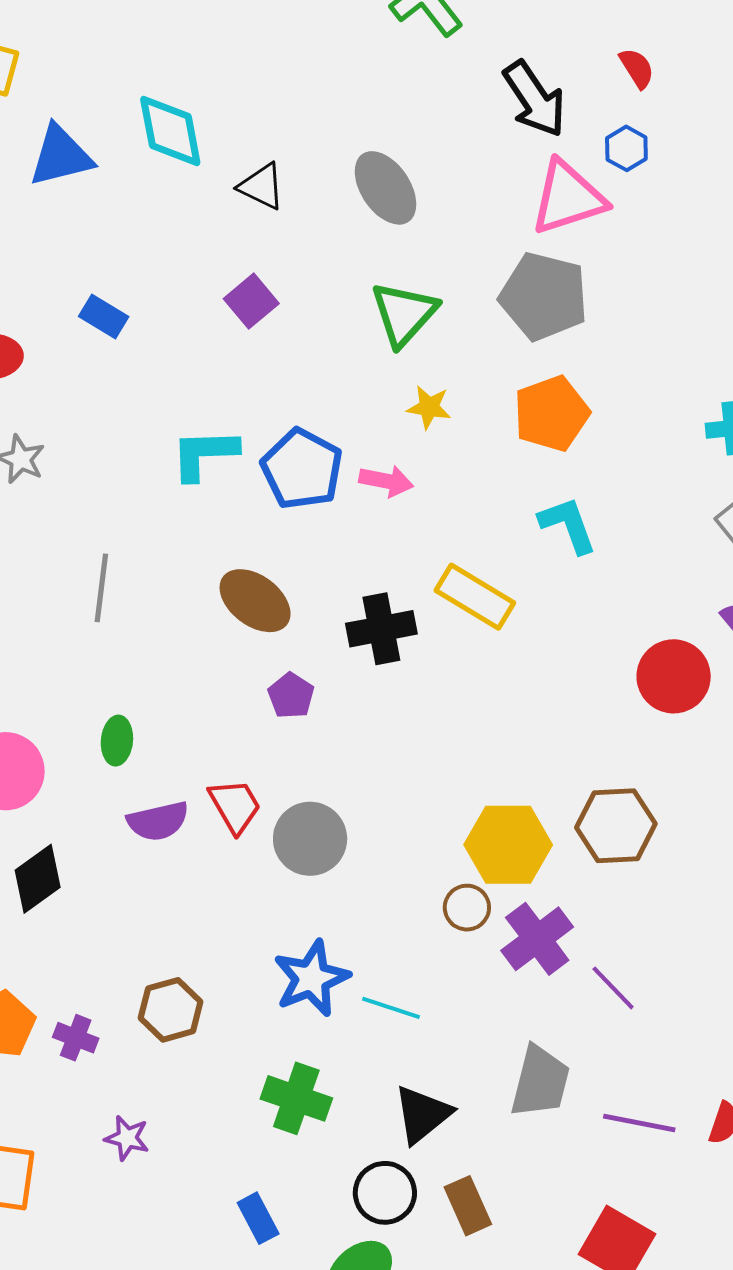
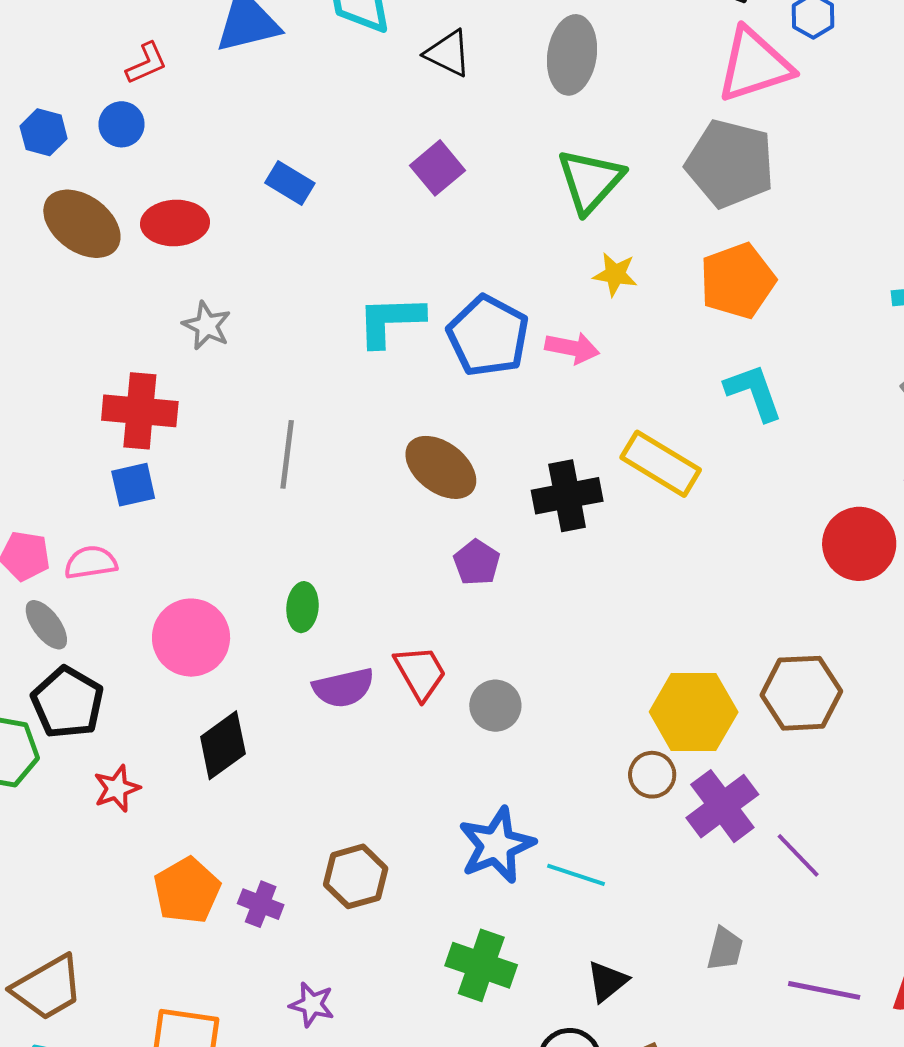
gray ellipse: (385, 188) -> (572, 55), turned 42
gray circle: (310, 839) -> (495, 706), size x0.7
gray trapezoid: (540, 1082) -> (725, 949), size x0.6
black triangle: (422, 1114) -> (607, 981), size x0.7

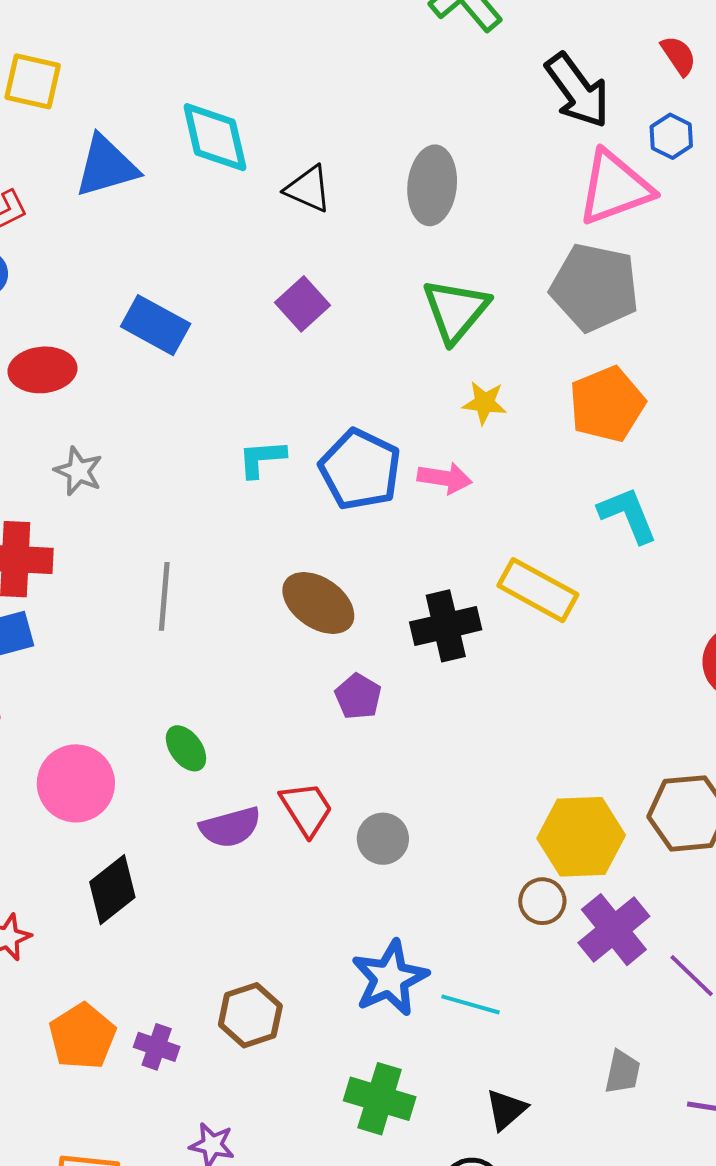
blue rectangle: (290, 183) -> (156, 325), size x1.4
cyan L-shape: (390, 321) -> (262, 459), size x0.7
green ellipse: (302, 607) -> (186, 748), turned -39

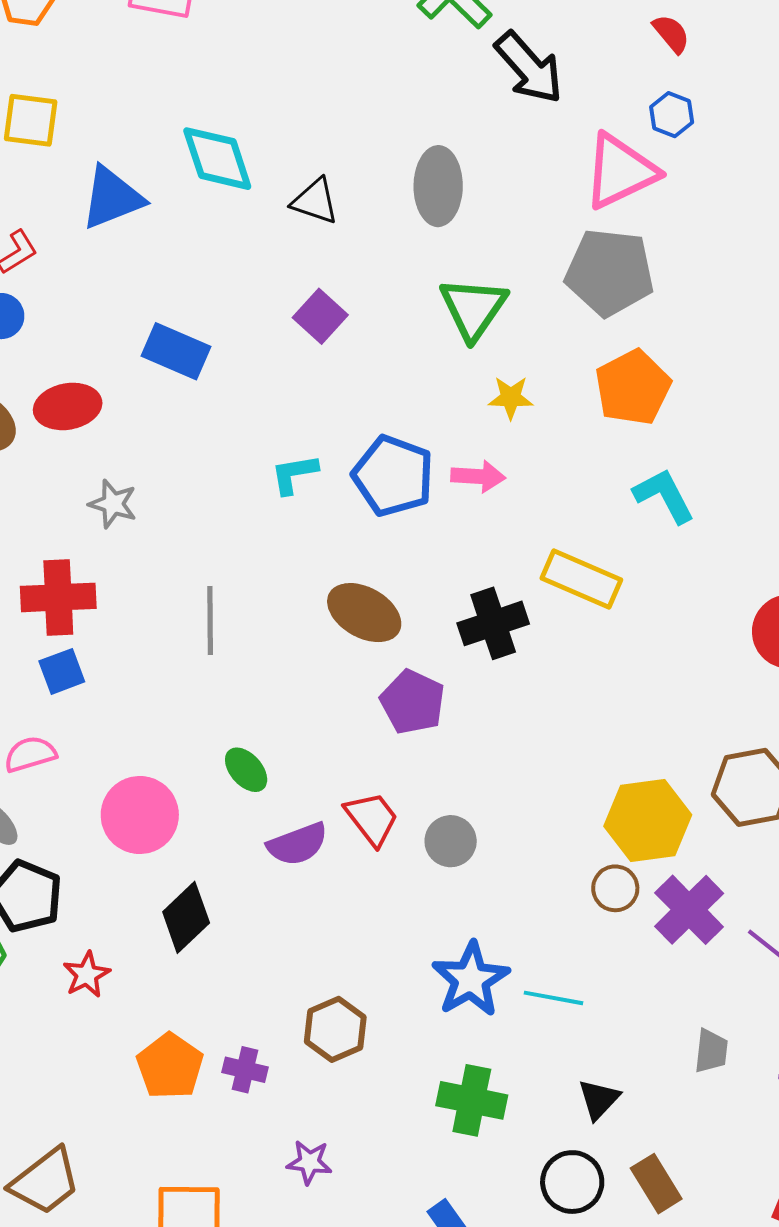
black arrow: (577, 91) -> (529, 68), moved
purple pentagon: (358, 696) -> (413, 702), size x1.4

